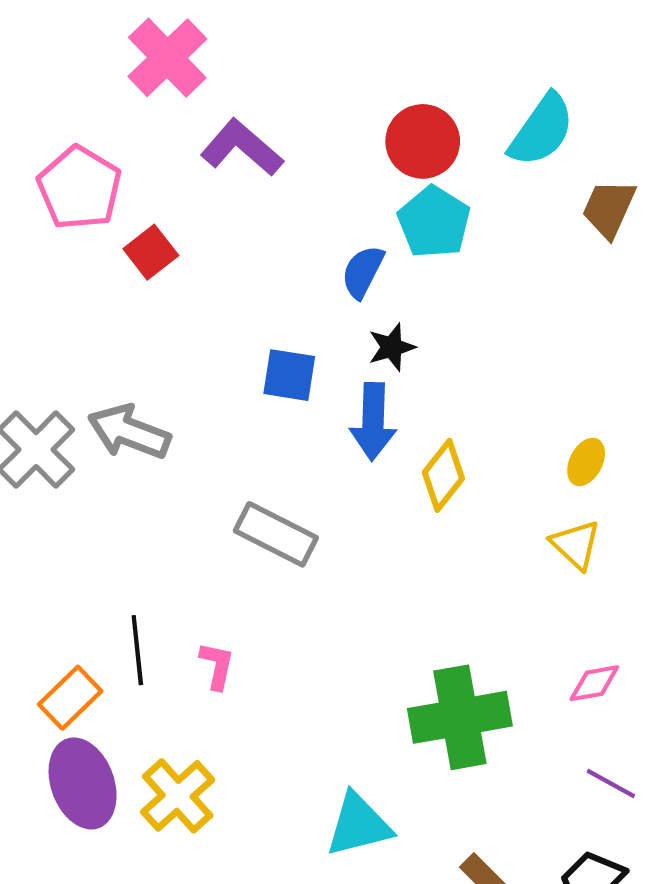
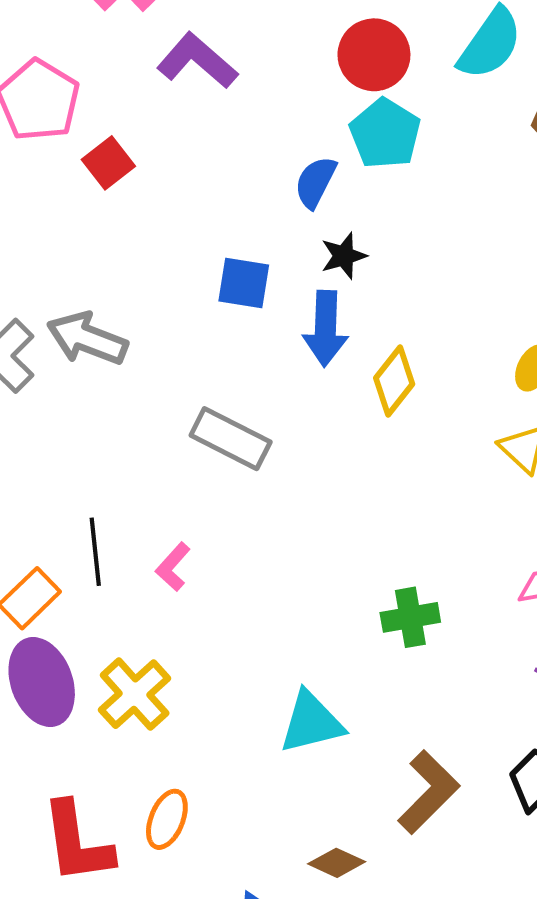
pink L-shape: (217, 666) -> (173, 567), turned -150
green cross: (460, 717) -> (410, 617), size x0.6

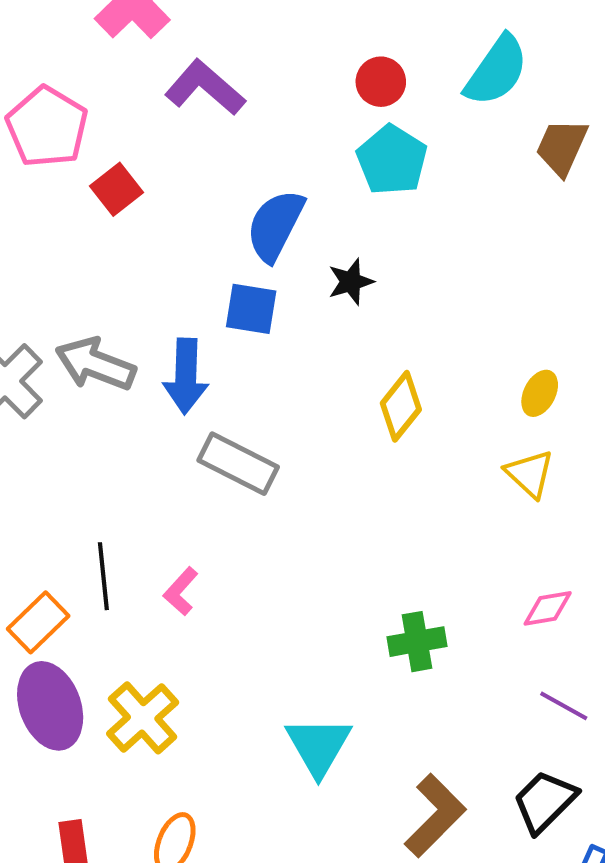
red circle: (374, 55) -> (381, 82), size x0.7
blue semicircle: (315, 182) -> (275, 225), moved, size x1.4
blue arrow: (325, 328) -> (186, 376), moved
cyan triangle: (311, 722) -> (318, 746), turned -46

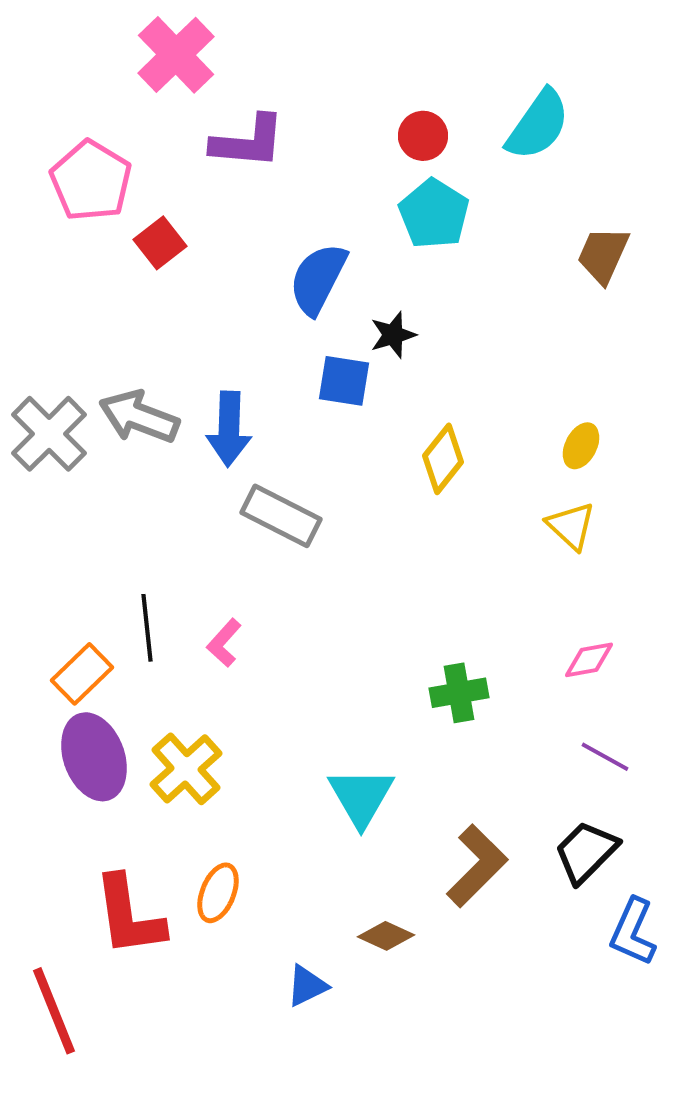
purple L-shape: (205, 88) -> (248, 142), turned 144
brown trapezoid: (562, 147) -> (603, 255), moved
blue square: (251, 309) -> (344, 381), moved

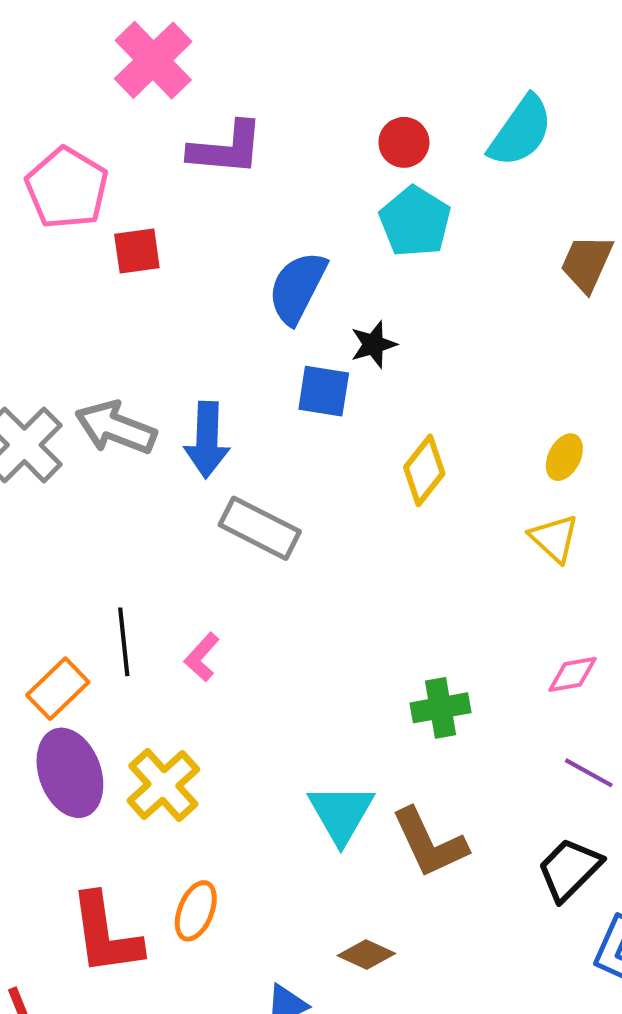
red square: (160, 243) -> (137, 251), turned 30
brown L-shape: (477, 866) -> (429, 843), moved, turned 110

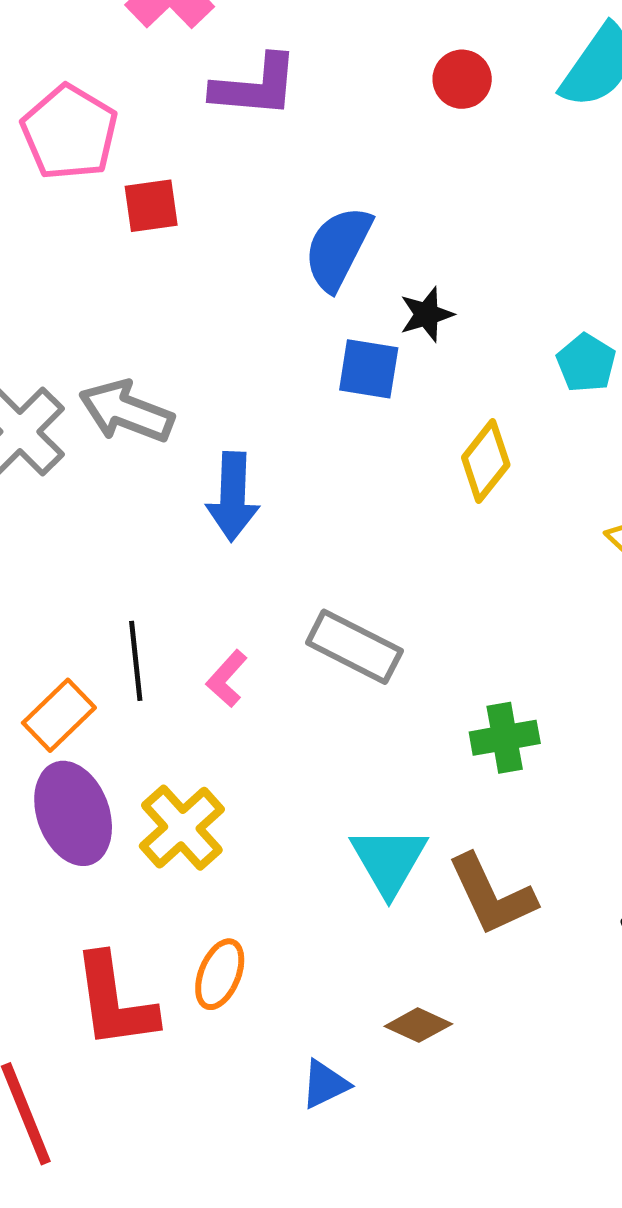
cyan pentagon: (415, 222) -> (586, 363), moved, size x0.7
blue arrow: (207, 440) -> (233, 497), moved
gray rectangle: (260, 528) -> (354, 647), moved

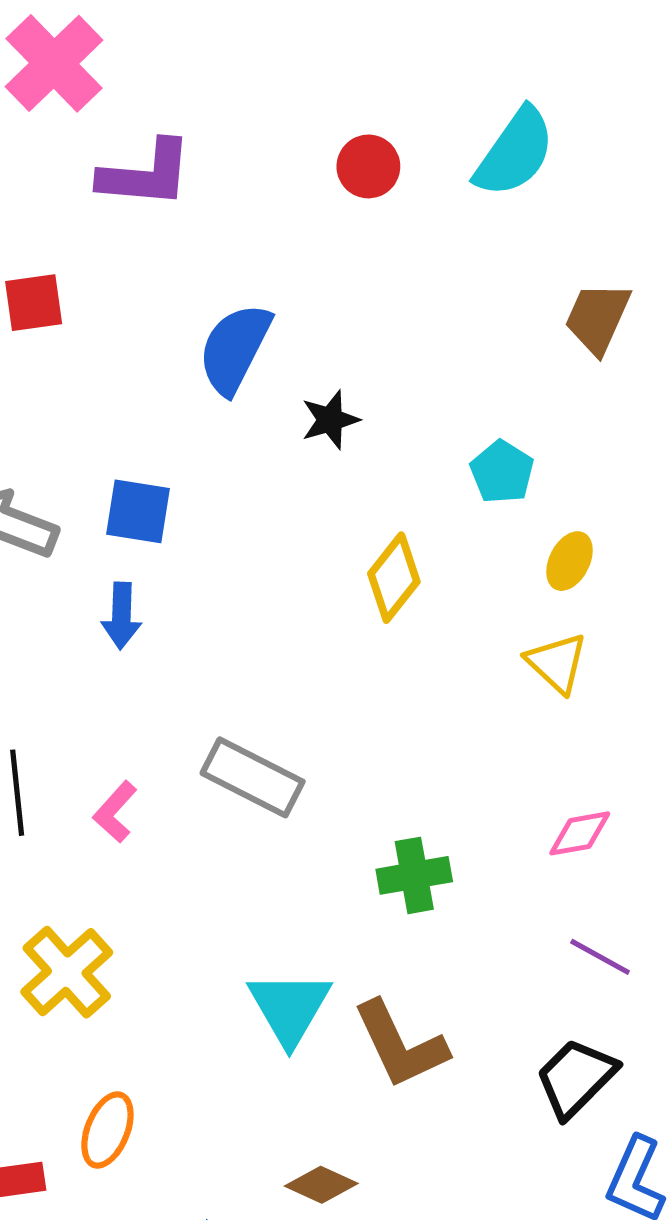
blue square: (369, 369) -> (138, 511), moved
blue arrow: (233, 497) -> (121, 616), size x0.7

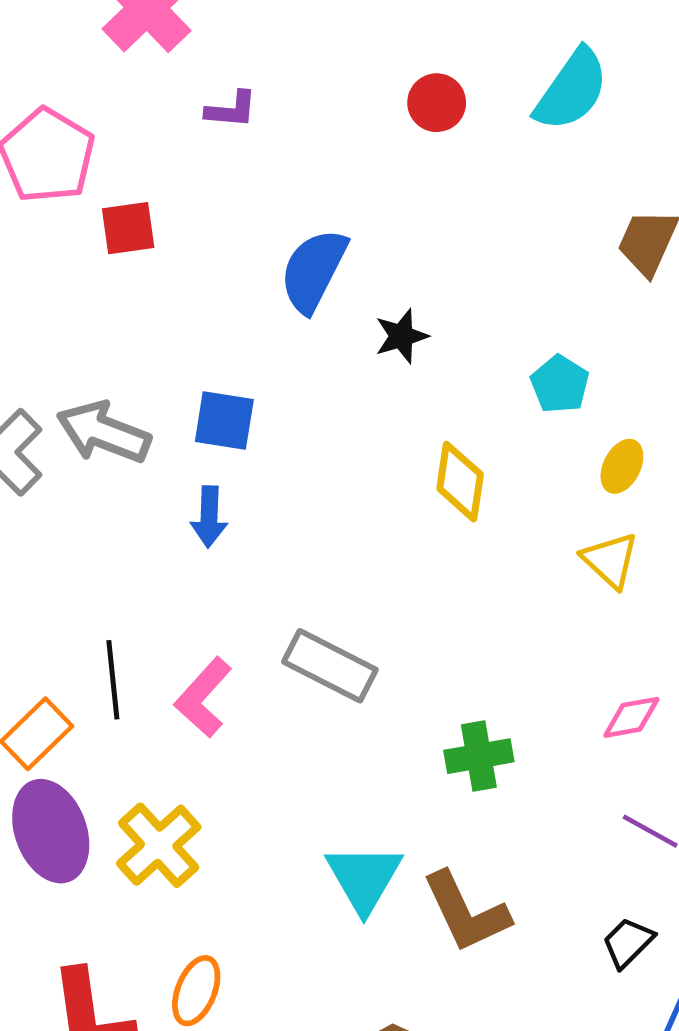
purple L-shape: (146, 174) -> (231, 110), size x0.6
yellow diamond: (394, 578) -> (460, 482), turned -30
pink L-shape: (115, 812) -> (203, 697), size x1.4
black trapezoid: (576, 1078) -> (628, 943), size x0.7

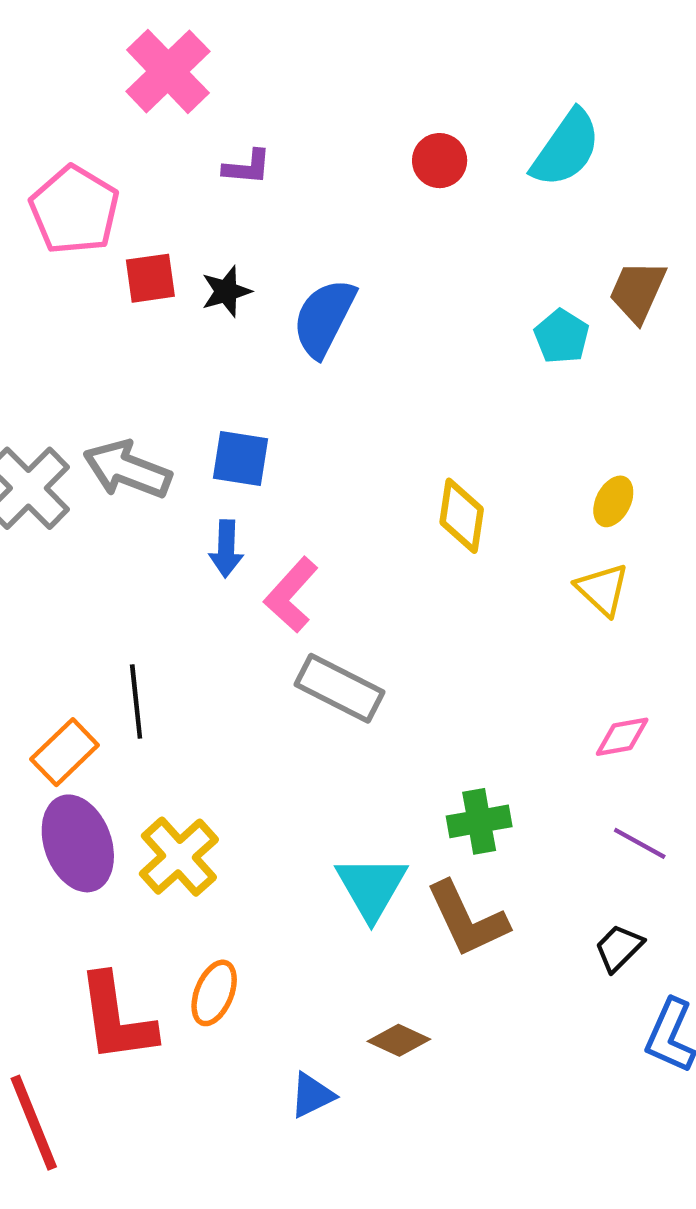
black star: (401, 336) -> (226, 291), moved
cyan pentagon: (560, 384) -> (562, 336), moved
pink L-shape: (203, 697) -> (291, 595), moved
green cross: (479, 756) -> (479, 821), moved

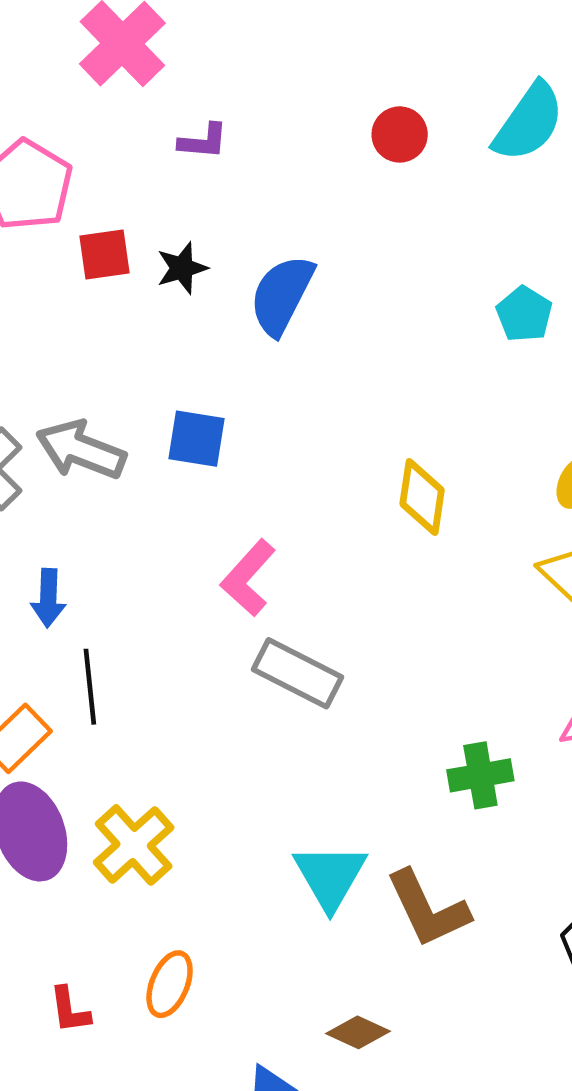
blue arrow: (226, 549) -> (48, 598), moved
green cross: (479, 821) -> (480, 775), moved
red L-shape: (116, 1018) -> (70, 1010), size x0.5

